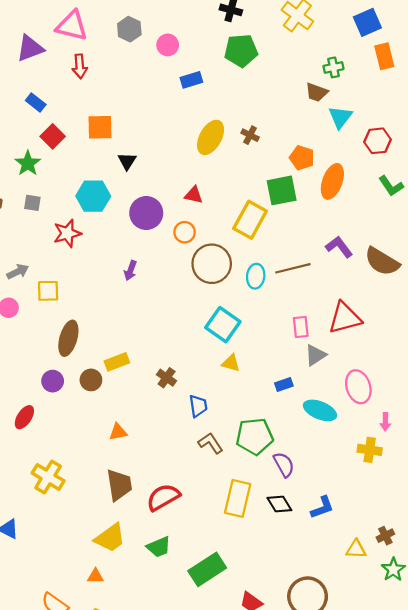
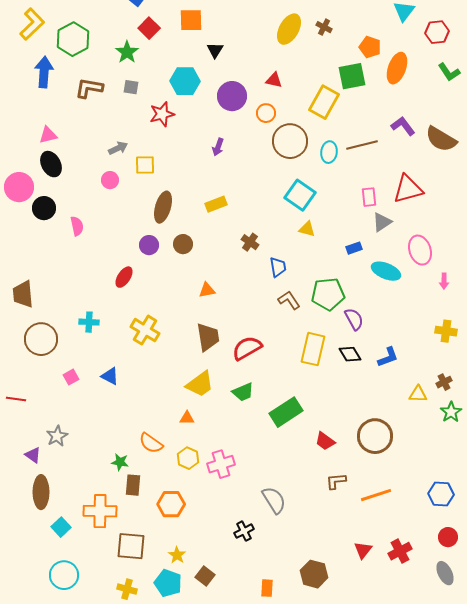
yellow rectangle: (117, 362) -> (216, 204), moved
yellow cross: (370, 450) -> (446, 331), moved

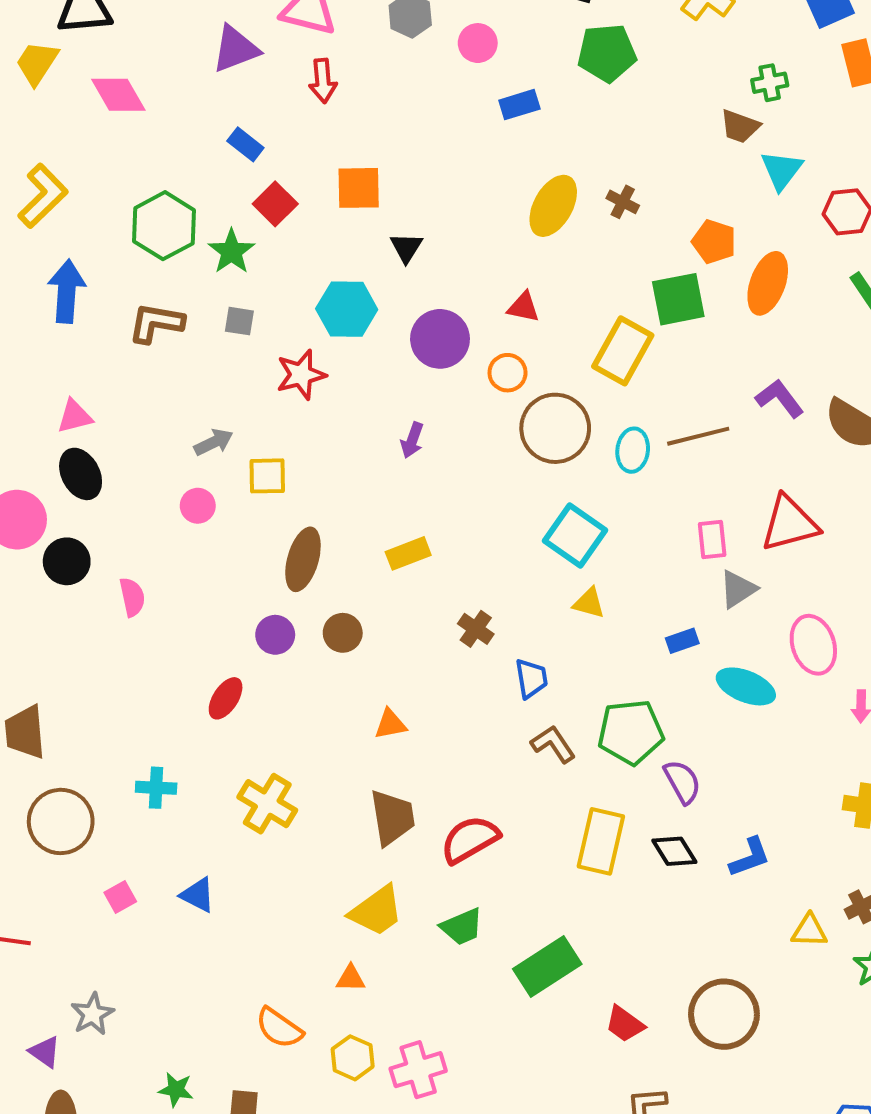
green hexagon: (73, 39) -> (164, 226), moved
green star: (120, 462) -> (176, 1090), moved

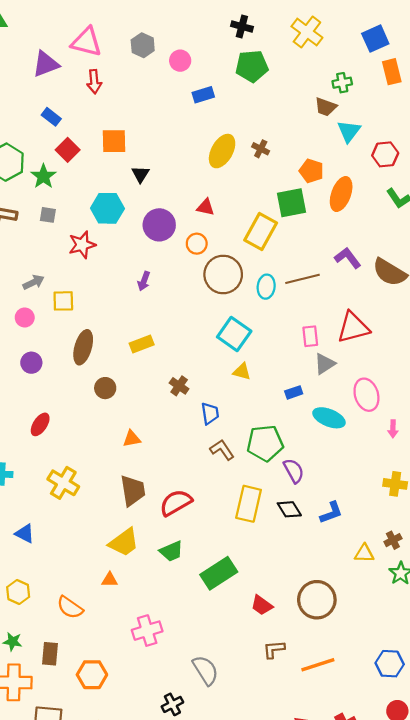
purple circle: (275, 635) -> (31, 363), moved
yellow hexagon: (353, 1058) -> (18, 592), moved

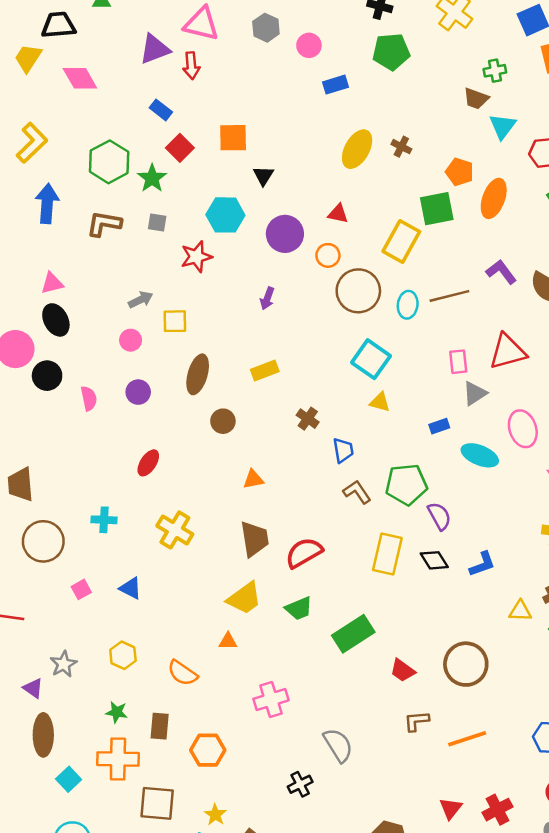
red arrow: (94, 82) -> (191, 66), moved

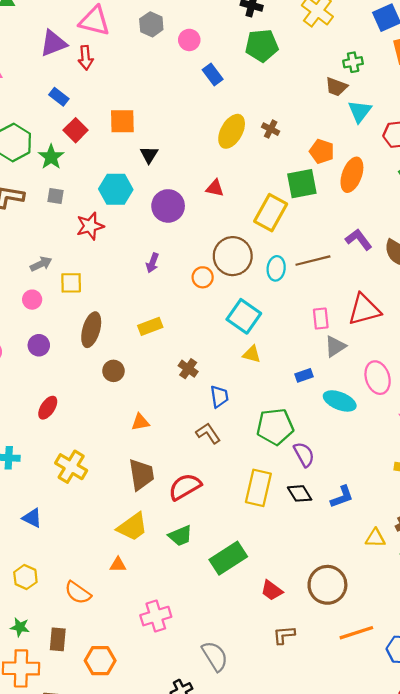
blue rectangle: (336, 85) -> (213, 74), turned 70
orange circle: (328, 255) -> (203, 277), moved
brown L-shape: (357, 492) -> (208, 433), moved
orange line: (467, 739) -> (356, 633), moved

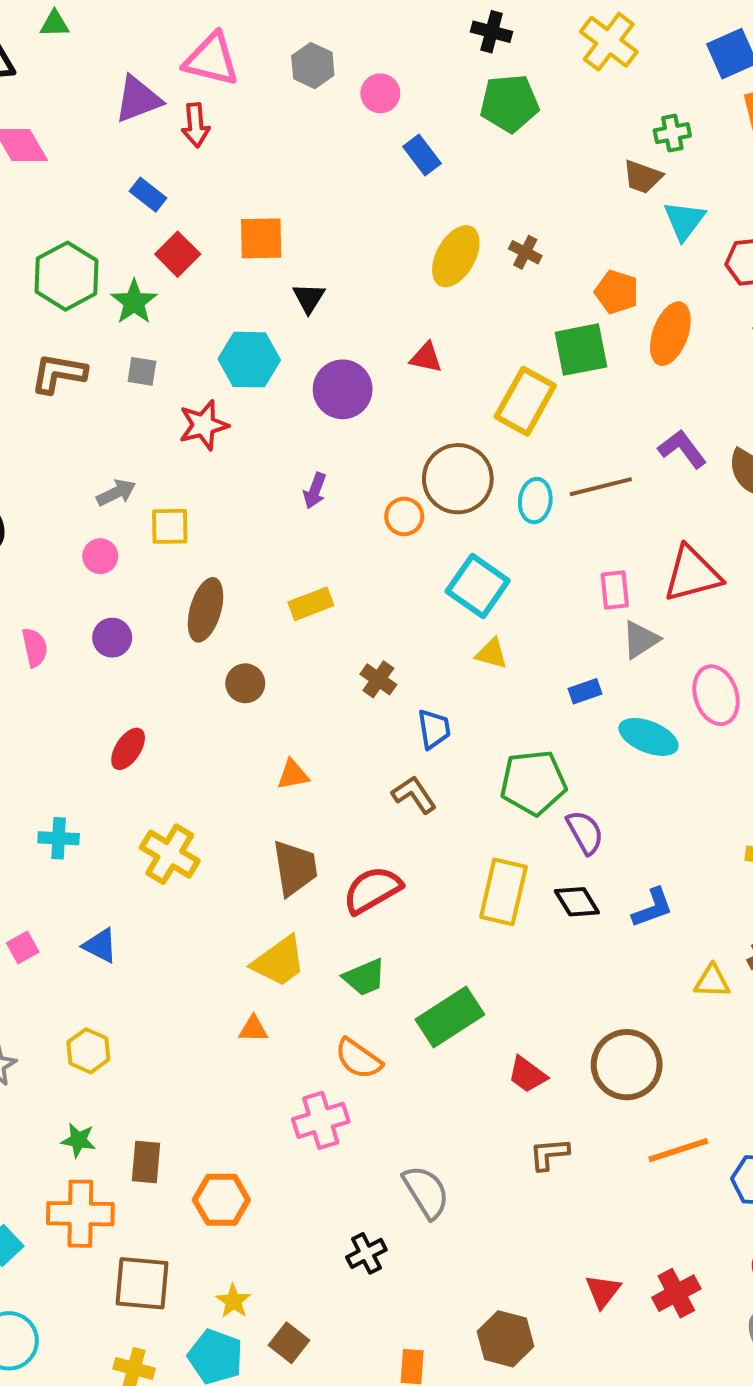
orange semicircle: (78, 593) -> (358, 1059), moved

